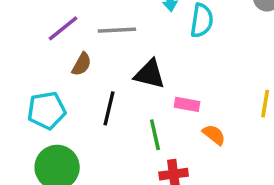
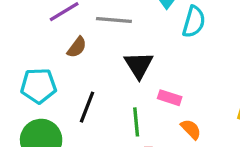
black triangle: (150, 74) -> (139, 65), turned 36
black line: (109, 108) -> (87, 107), moved

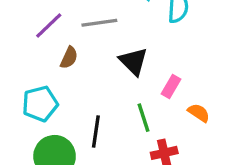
pink rectangle: (170, 98) -> (171, 86), turned -65
black line: (87, 107) -> (96, 132), moved

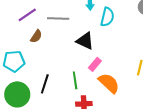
black triangle: (134, 61) -> (85, 41), moved, turned -30
orange semicircle: (199, 113) -> (109, 83), size x1.6

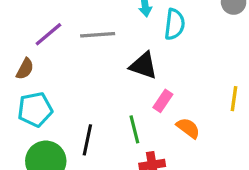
brown semicircle: (36, 36) -> (25, 69), moved
orange semicircle: (109, 83) -> (188, 128), size x0.7

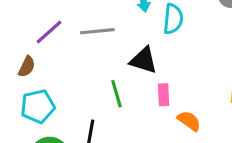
pink rectangle: (163, 101) -> (164, 95), turned -35
green line: (134, 129) -> (117, 94), moved

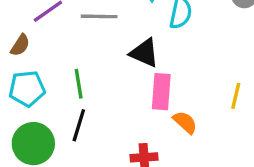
green line: (117, 94) -> (79, 84), moved
pink rectangle: (164, 95) -> (161, 92), size x1.5

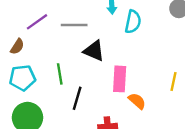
black triangle: (144, 53) -> (94, 51), moved
black line: (79, 125) -> (77, 98), moved

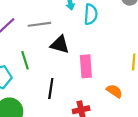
green line: (60, 74) -> (25, 60), moved
orange semicircle: (137, 101) -> (114, 91), moved

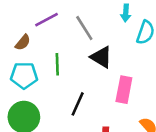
gray line: (39, 24) -> (84, 28), turned 50

